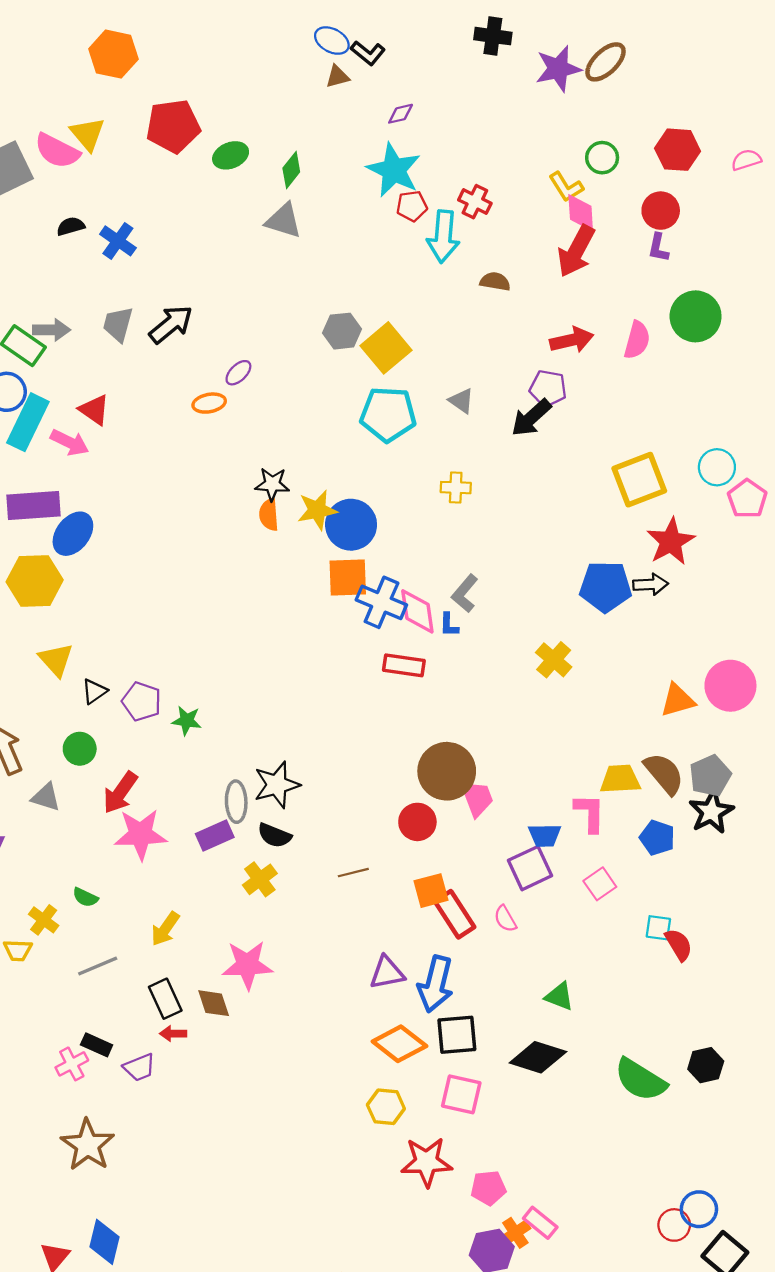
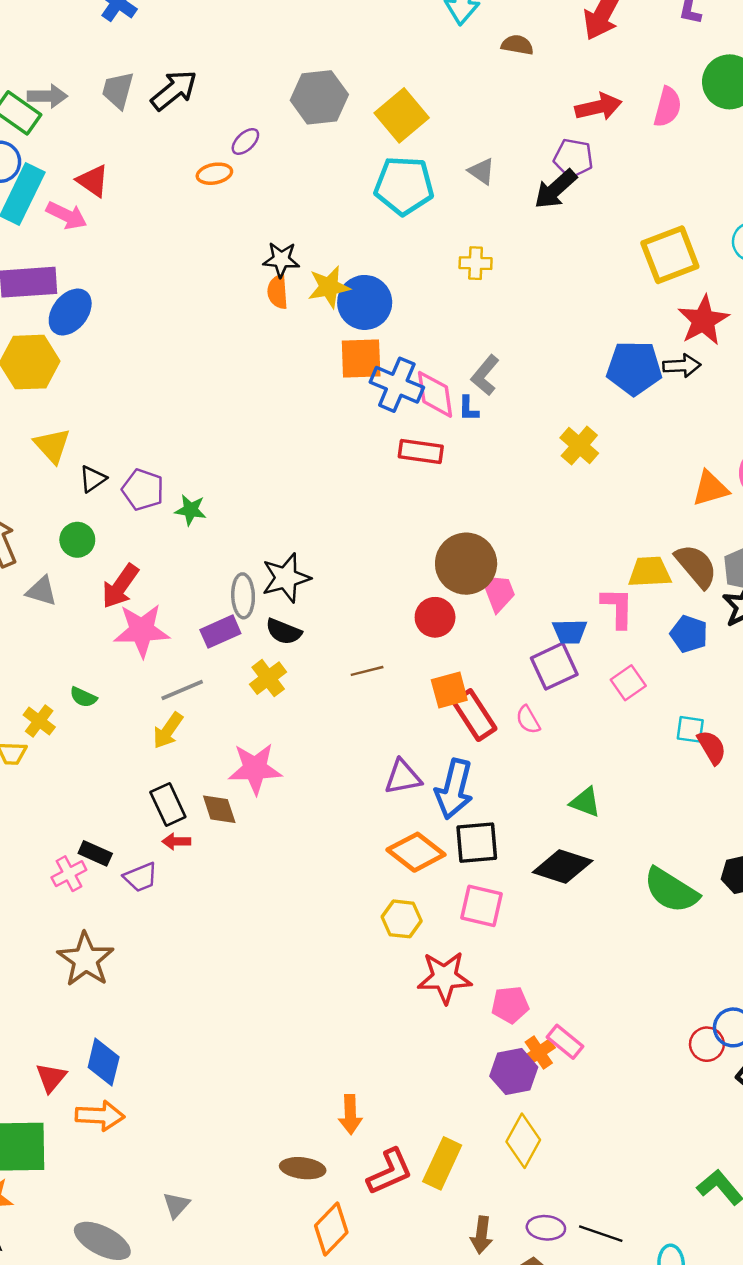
gray hexagon: (342, 331) -> (319, 97), moved, size x1.4
gray line: (98, 966) -> (182, 690), moved

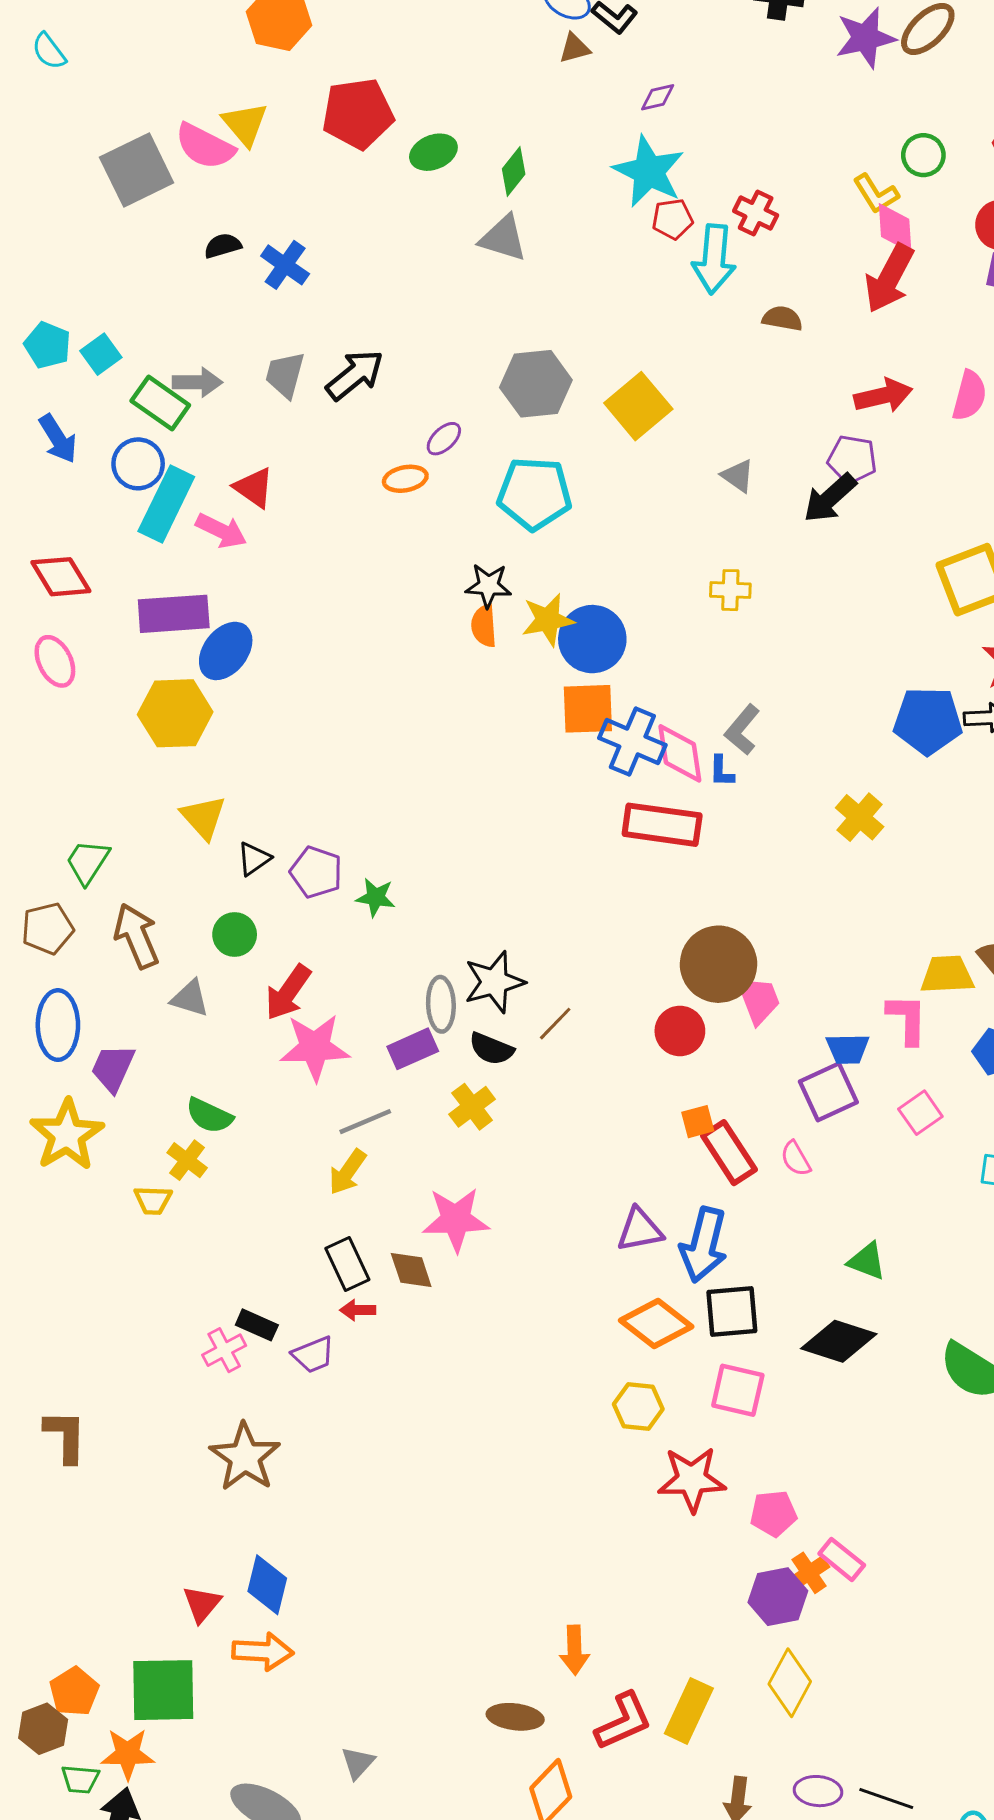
cyan pentagon: (404, 186) -> (534, 494), moved
red rectangle: (421, 452) -> (662, 825), size x1.4
brown line: (367, 671) -> (555, 1024), moved, turned -32
orange square: (449, 690) -> (698, 1122), size x0.7
green semicircle: (83, 697) -> (209, 1116), moved, size x1.4

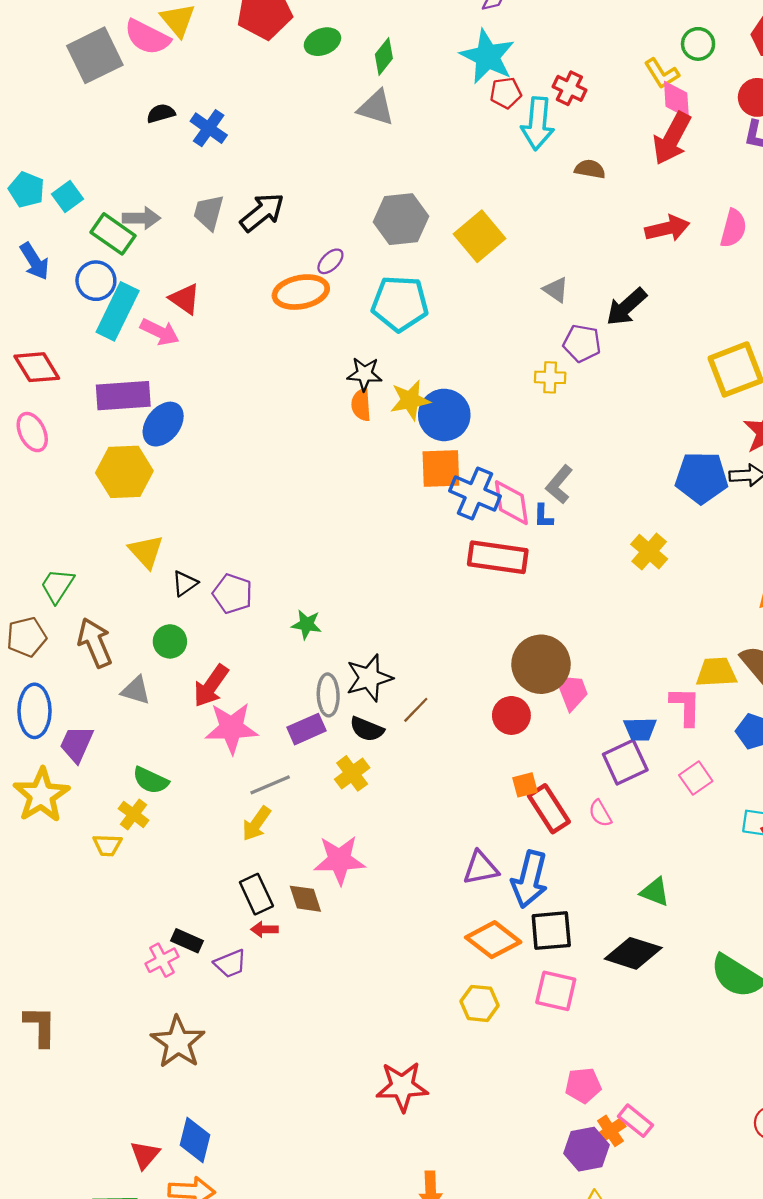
purple pentagon: (852, 459) -> (582, 343), moved
orange ellipse: (405, 479) -> (301, 292), size x1.6
green star: (376, 897) -> (307, 624), moved
red star: (692, 1479) -> (402, 1087), moved

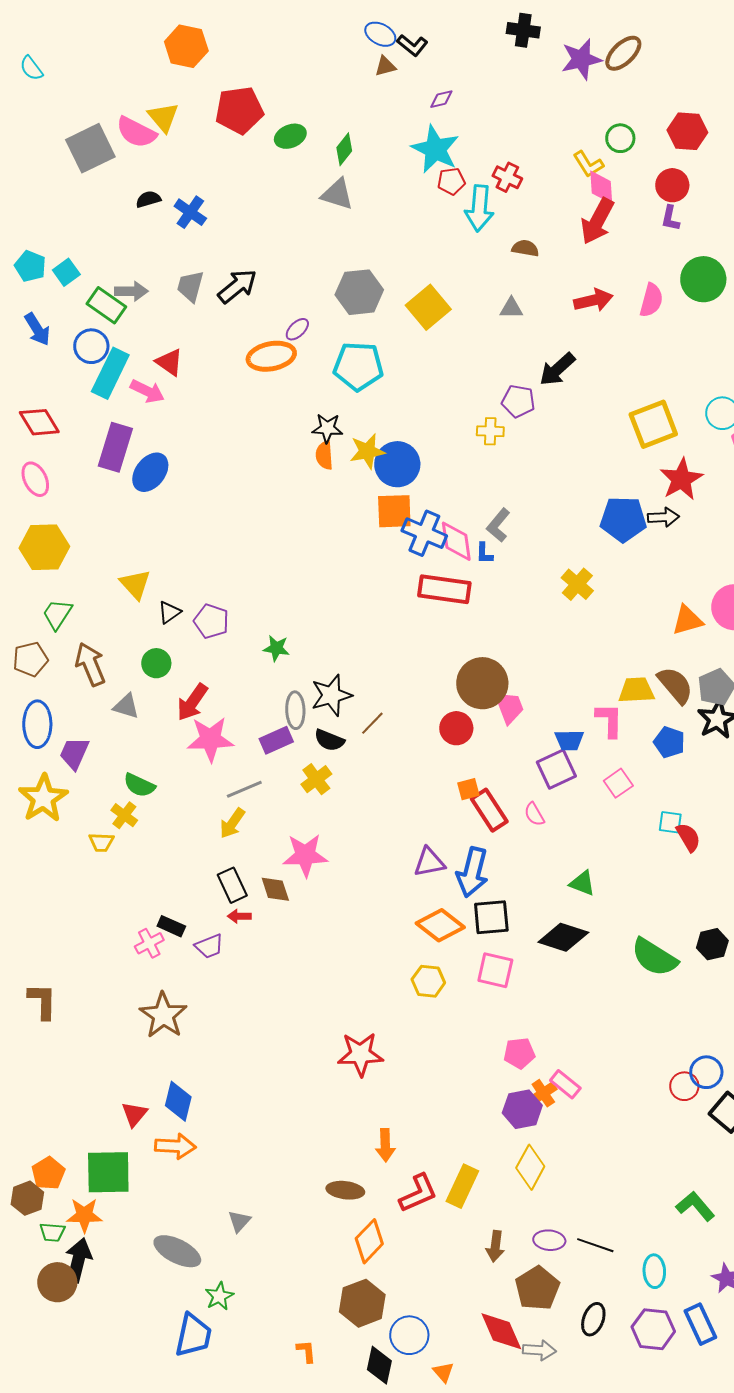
gray triangle: (556, 290) -> (511, 308), moved, turned -35
purple rectangle: (123, 396) -> (115, 447), turned -69
yellow hexagon: (124, 472) -> (44, 547), moved

